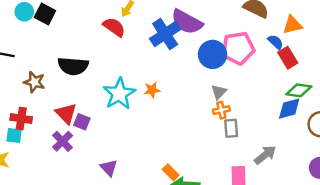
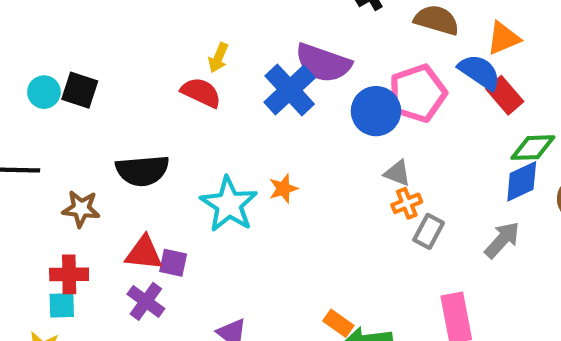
blue semicircle: (276, 42) -> (480, 72), size x1.5
gray triangle: (219, 92) -> (397, 173), turned -42
red triangle: (66, 113) -> (144, 253), turned -30
gray rectangle: (231, 128) -> (429, 231), turned 42
gray arrow: (265, 155) -> (502, 240), moved

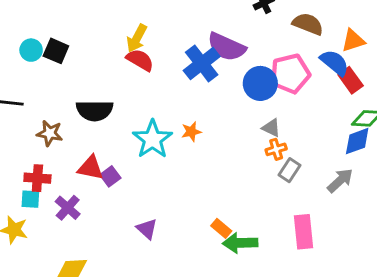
yellow arrow: (218, 58) -> (137, 38), moved, size x1.4
purple square: (173, 263) -> (110, 176), turned 36
purple cross: (146, 301) -> (68, 208), moved

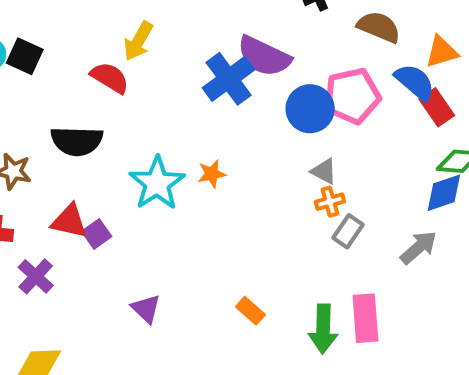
red semicircle: (140, 60) -> (110, 78), moved
green arrow: (240, 243) -> (323, 329), moved, turned -88

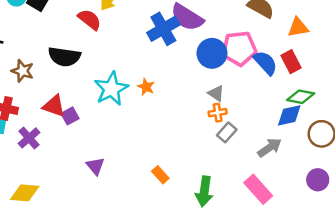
blue semicircle: (415, 82) -> (265, 63), moved
orange star: (212, 174) -> (146, 87), turned 30
pink rectangle: (365, 318) -> (258, 189), moved, turned -44

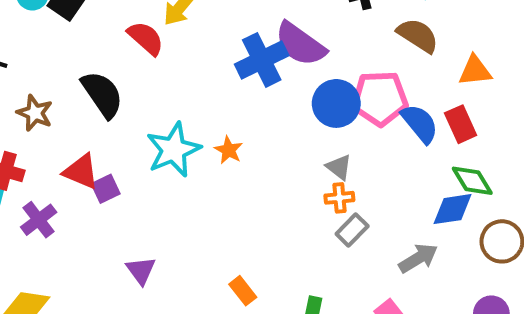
black semicircle: (64, 57) -> (102, 94), turned -136
green diamond: (301, 97) -> (472, 181), turned 44

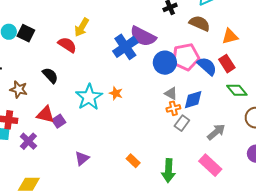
black semicircle: (102, 94) -> (50, 75), size x0.7
blue diamond: (453, 209) -> (193, 100), moved
purple triangle: (141, 271) -> (82, 158), turned 35

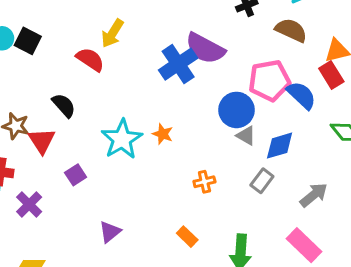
blue circle: (165, 63) -> (236, 110), moved
red rectangle: (227, 64) -> (331, 75), moved
orange cross: (173, 108) -> (204, 182), moved
red triangle: (46, 115) -> (42, 141), moved, turned 42

